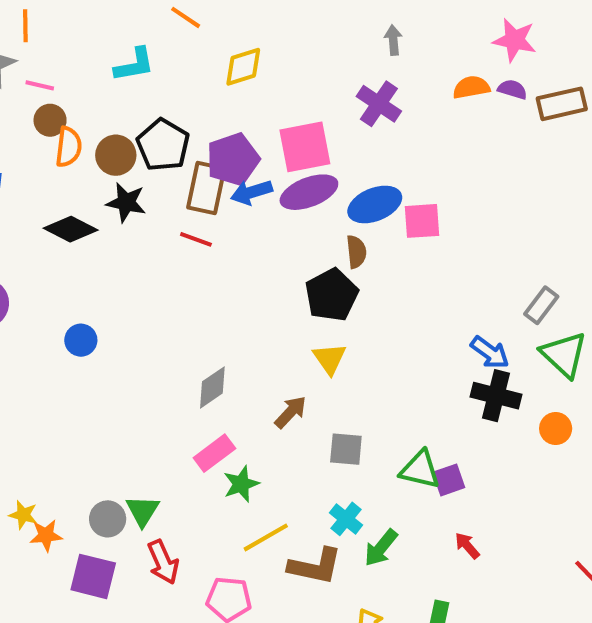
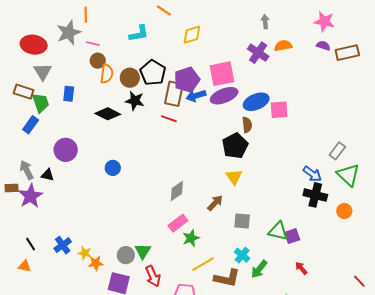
orange semicircle: (471, 87) -> (283, 46), moved

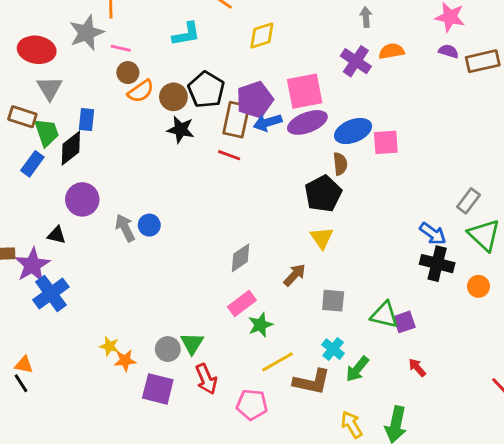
orange semicircle: (107, 74) -> (141, 91), turned 48
black diamond: (108, 114) -> (71, 148), moved, turned -65
gray arrow: (27, 170) -> (125, 228), moved
black line: (31, 244) -> (21, 383), moved
blue cross: (63, 245) -> (51, 293), moved, size x1.4

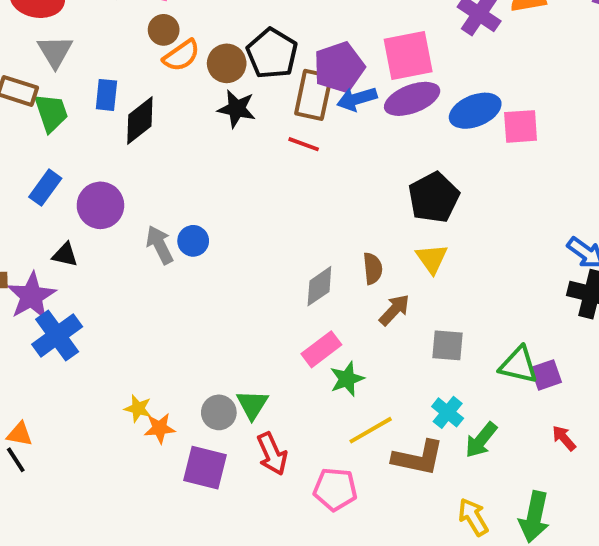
black diamond: (71, 148) -> (140, 121), moved
blue rectangle: (32, 164) -> (45, 188), moved
brown semicircle: (340, 164) -> (373, 268), moved

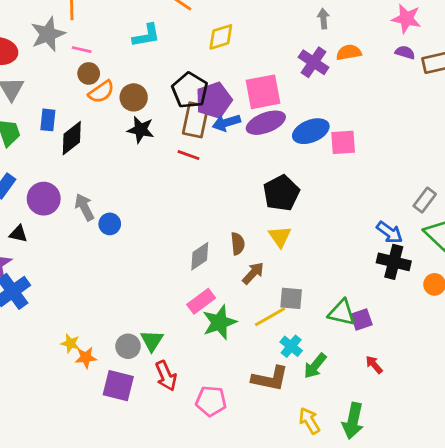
black pentagon: (272, 54) -> (190, 90), moved
gray arrow: (160, 245) -> (84, 207), moved
green star: (347, 379) -> (219, 322), size x1.4
yellow line: (371, 430) -> (270, 317), moved

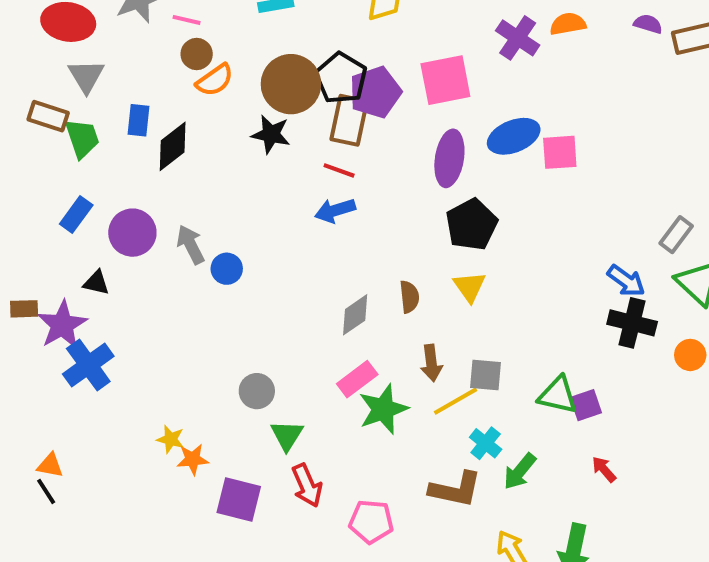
brown circle: (134, 97) -> (291, 84), moved, size x1.5
blue arrow: (226, 123) -> (335, 211), moved
purple ellipse: (266, 123) -> (449, 158), moved, turned -60
brown arrow: (253, 273) -> (431, 363), moved, turned 130
gray circle: (128, 346) -> (257, 391), moved

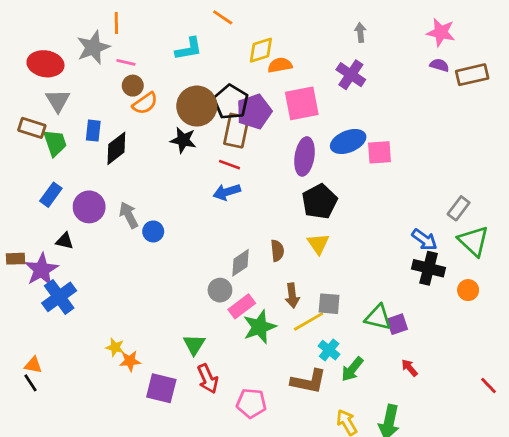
orange semicircle: (568, 24) -> (280, 65), moved
gray circle: (257, 391) -> (220, 290), moved

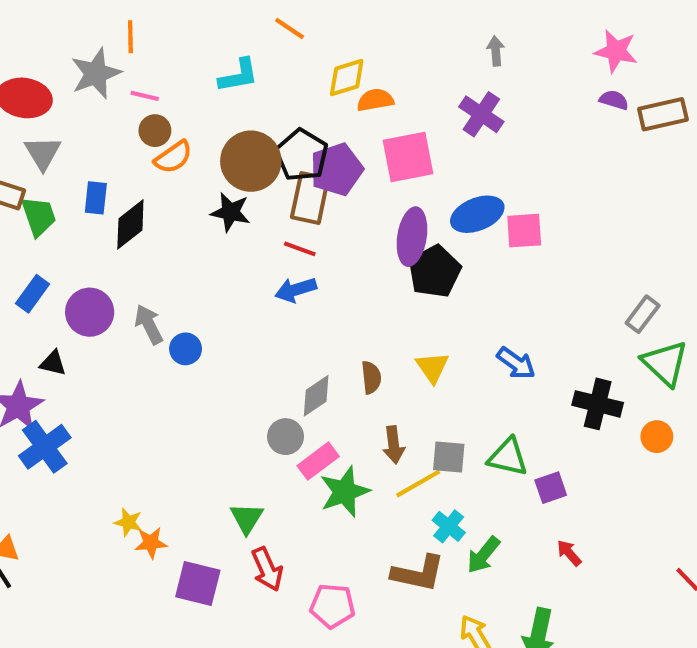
black pentagon: (319, 201) -> (434, 271), moved
blue arrow: (424, 240) -> (516, 363), moved
green triangle: (378, 317) -> (508, 457), moved

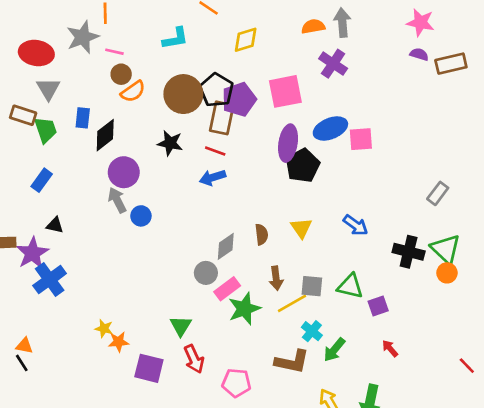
gray arrow: (496, 51) -> (342, 23), size x1.5
orange semicircle: (375, 100) -> (313, 27), moved
black star: (230, 212) -> (170, 143), moved
purple circle: (90, 312) -> (124, 172), moved
green triangle: (665, 363) -> (446, 249), moved

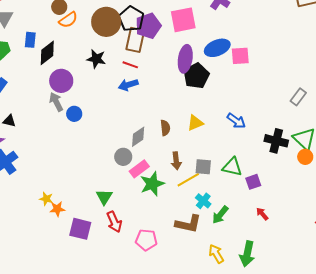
yellow triangle: (301, 228) -> (195, 123), turned 42

